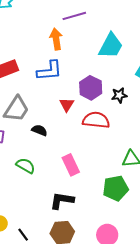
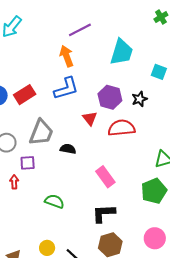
green semicircle: (26, 166) -> (54, 201), moved

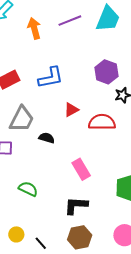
cyan trapezoid: (122, 52) -> (108, 19), moved
orange arrow: (67, 56) -> (34, 28), moved
purple hexagon: (110, 97) -> (106, 72), moved
red triangle: (90, 118) -> (71, 110), turned 35

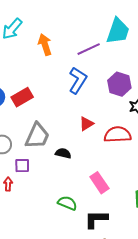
purple line: (70, 21) -> (89, 49), moved
blue L-shape: (51, 78) -> (78, 80), moved, turned -44
green semicircle: (28, 189) -> (67, 203), moved

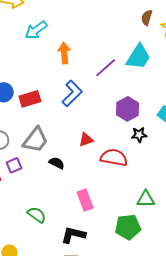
purple line: (89, 49) -> (106, 68), turned -30
blue L-shape: (78, 80) -> (72, 93), moved
purple square: (22, 166) -> (14, 165), turned -35
green semicircle: (67, 203) -> (37, 215), moved

